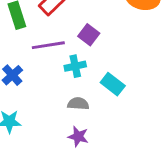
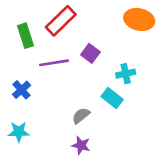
cyan cross: (75, 66) -> (126, 74), moved
gray semicircle: (78, 104) -> (81, 116), turned -42

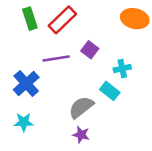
green rectangle: (26, 36) -> (30, 19), moved
blue cross: (21, 90) -> (26, 83), size x1.5
gray semicircle: (81, 116) -> (81, 107), size x1.5

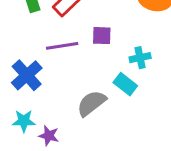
purple square: (90, 50) -> (102, 36), turned -35
purple star: (81, 135) -> (49, 136), moved

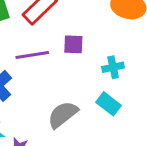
cyan rectangle: (125, 84) -> (108, 104), moved

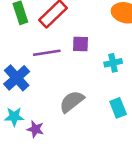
cyan rectangle: (108, 104) -> (118, 108), moved, turned 30

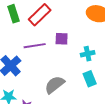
cyan rectangle: (118, 108) -> (90, 79), moved

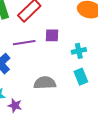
gray semicircle: (55, 85) -> (45, 83), turned 35

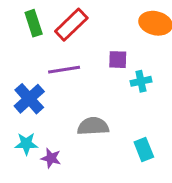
purple square: (52, 35) -> (118, 60), moved
cyan rectangle: (81, 77) -> (144, 150), moved

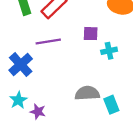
gray semicircle: (93, 126) -> (87, 93), moved
cyan star: (26, 144) -> (18, 100), turned -30

